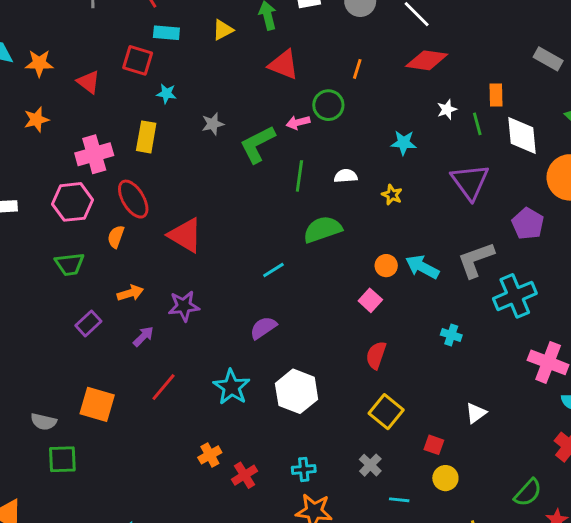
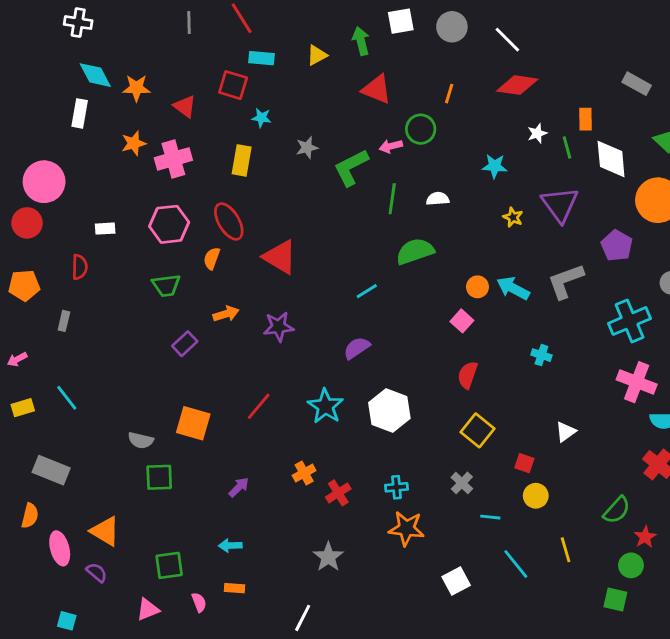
pink cross: (94, 154) -> (173, 159), moved
yellow star: (392, 195) -> (513, 217), moved
cyan cross: (515, 296) -> (630, 321), moved
purple arrow: (143, 336) -> (239, 487), moved

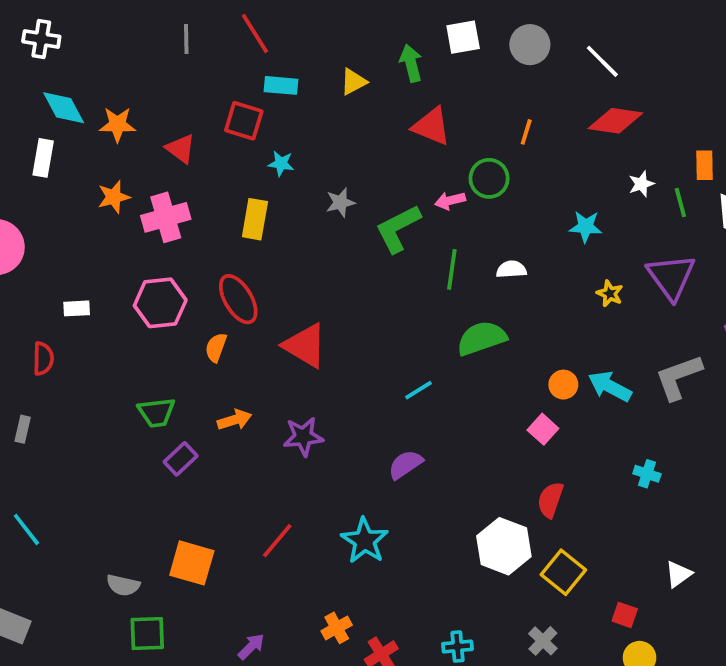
green trapezoid: (166, 285) -> (156, 412), moved
white hexagon: (389, 410) -> (504, 546), moved

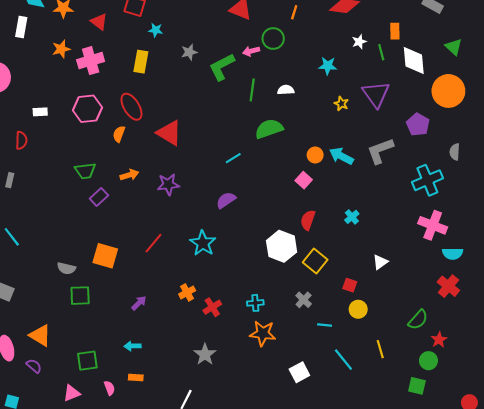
cyan cross: (647, 474) -> (352, 217), moved, turned 32

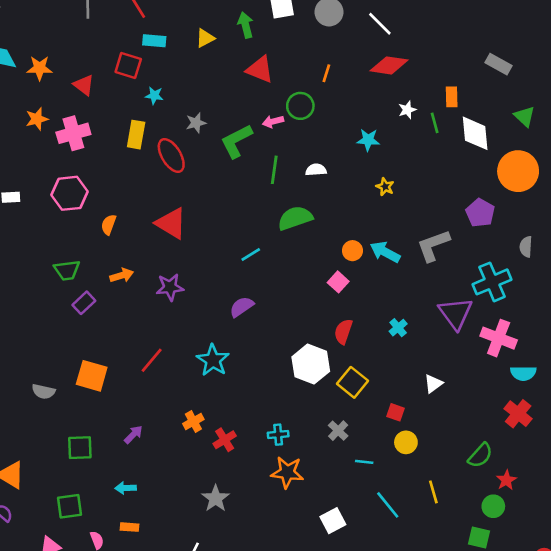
purple triangle: (376, 94) -> (455, 313), moved
red ellipse: (131, 107) -> (171, 155), moved
green square: (80, 296) -> (80, 448), moved

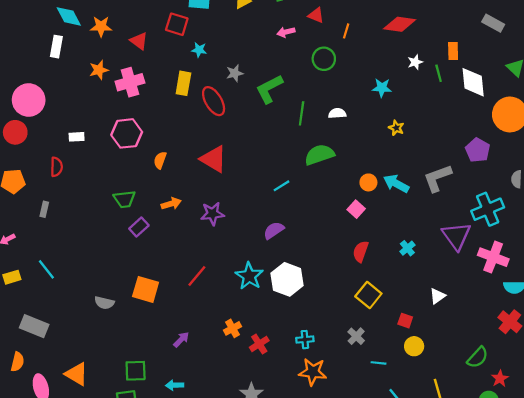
red triangle: (260, 69) -> (316, 15), moved, size x0.7
pink arrow: (273, 122) -> (286, 32), moved
white hexagon: (311, 364) -> (287, 279), moved
green square: (80, 448) -> (136, 371), moved

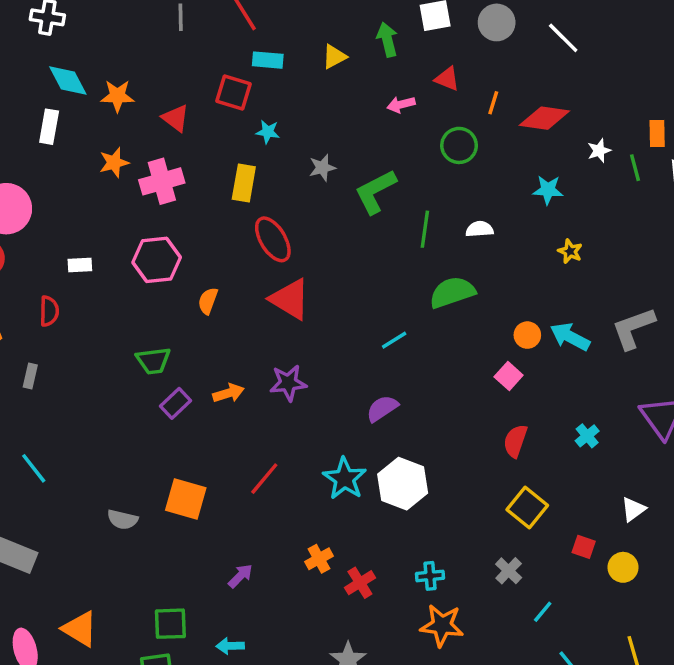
red diamond: (400, 24) -> (544, 118), moved
red ellipse: (214, 101) -> (273, 239), moved
orange arrow: (171, 204) -> (228, 393), moved
yellow circle: (414, 346) -> (623, 567), moved
cyan line: (378, 363) -> (543, 612), turned -56

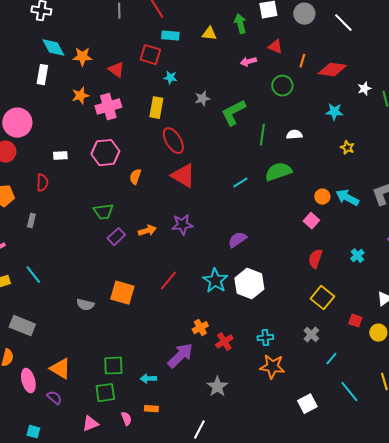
yellow triangle: (334, 57) -> (209, 34), turned 35
cyan line: (394, 340) -> (240, 183), moved
purple arrow: (240, 576) -> (180, 356), moved, size x1.8

